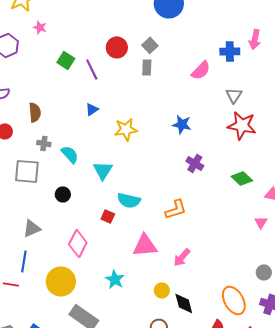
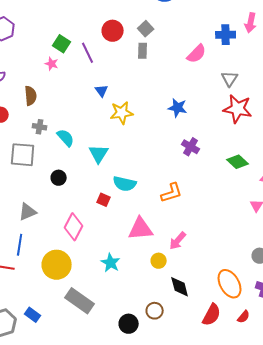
pink star: (40, 27) -> (52, 64), moved
blue triangle: (92, 109) -> (102, 91), moved, turned -32
yellow circle: (162, 290) -> (159, 261), moved

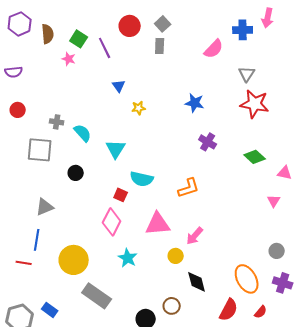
brown semicircle: (31, 96) -> (48, 34), moved
yellow star: (122, 113) -> (139, 108), size x0.6
pink diamond: (74, 227) -> (112, 222), moved

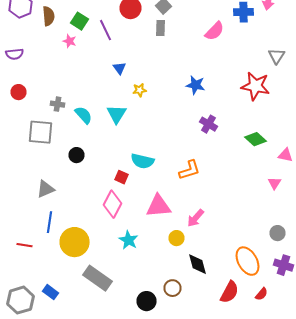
gray triangle: (247, 74) -> (276, 56), moved
cyan triangle: (116, 149) -> (116, 114), moved
blue line: (37, 240) -> (50, 222), moved

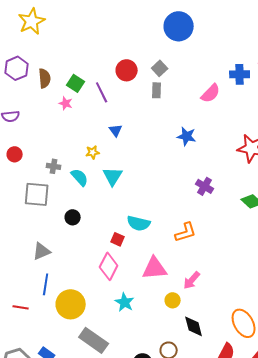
blue star: (196, 85) -> (187, 136), moved
yellow star: (140, 90) -> (93, 152), moved

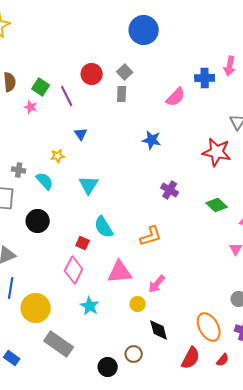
cyan triangle: (113, 176) -> (89, 185), moved
black circle: (73, 217) -> (38, 221), size x1.5
cyan semicircle: (139, 223) -> (104, 227), turned 45

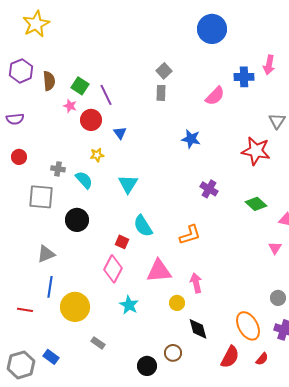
blue circle: (144, 30) -> (212, 29), moved
red circle: (92, 74) -> (91, 120), moved
pink arrow: (157, 284) -> (196, 283), turned 126
gray rectangle: (59, 344) -> (98, 343), size x0.5

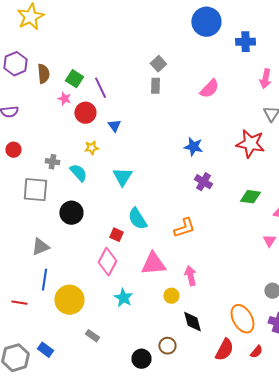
pink arrow: (269, 65) -> (265, 79), moved
blue cross: (244, 77) -> (245, 42), moved
blue star: (191, 139) -> (193, 147), moved
green diamond: (256, 204) -> (250, 197), turned -35

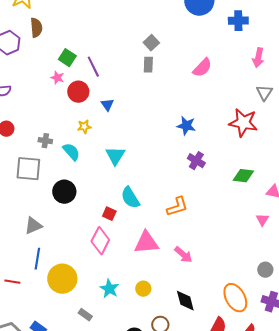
brown semicircle: (43, 74) -> (36, 28), moved
pink arrow: (190, 276) -> (183, 255), turned 144
yellow circle: (171, 296) -> (143, 289), moved
cyan star: (123, 298) -> (109, 289), moved

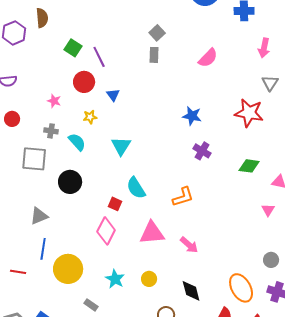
pink star: (57, 78) -> (54, 101), moved

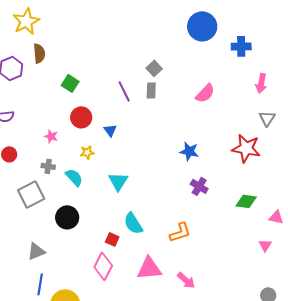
purple line: (99, 57) -> (124, 91), moved
gray square: (34, 159) -> (31, 194), turned -32

